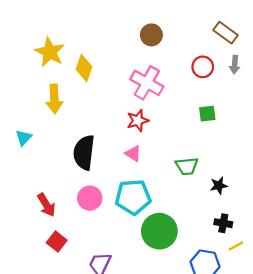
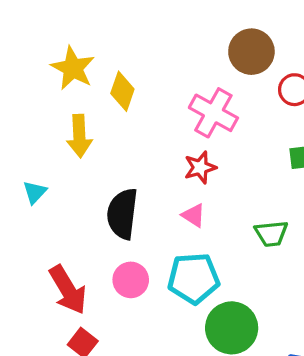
brown circle: (151, 35) -> (251, 52), moved, size x1.4
red arrow: (46, 205) -> (68, 290), size x1.4

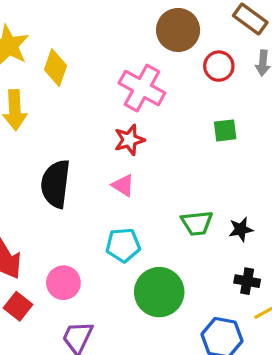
green trapezoid: (271, 234) -> (197, 223), moved
cyan pentagon: (194, 278) -> (123, 245), size x0.7
pink circle: (131, 280) -> (63, 283), moved

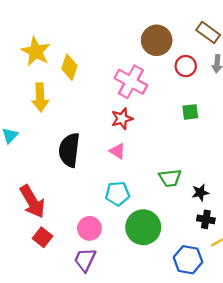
black star: (241, 229) -> (200, 193), moved
pink circle: (63, 283) -> (89, 228), moved

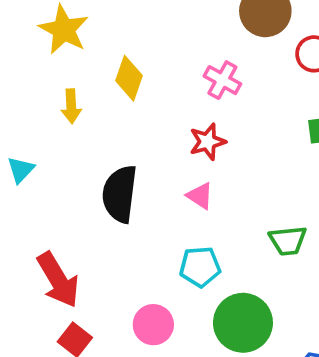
yellow diamond: (69, 67) -> (129, 78), moved
pink cross: (131, 82) -> (222, 80), size x0.7
yellow arrow: (40, 97) -> (71, 106), size x0.7

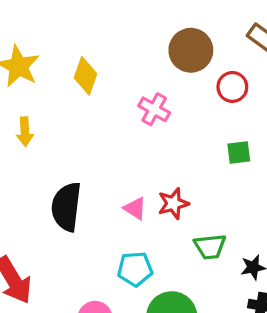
yellow diamond: (129, 78) -> (85, 76), moved
red star: (207, 142) -> (173, 204), moved

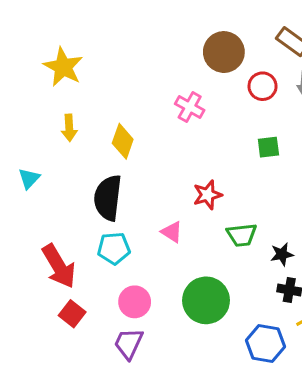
yellow diamond: (85, 76) -> (123, 141), moved
pink triangle: (135, 208) -> (172, 232), moved
cyan pentagon: (135, 269) -> (114, 248), moved

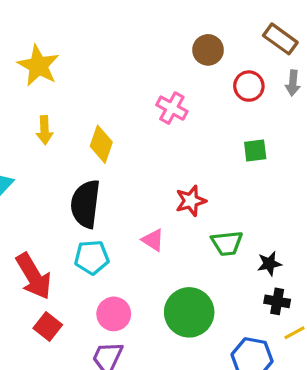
brown circle: (224, 52) -> (208, 50), size x0.7

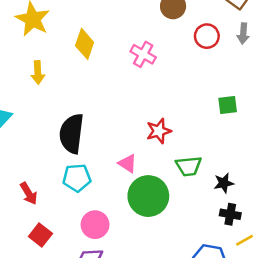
yellow diamond: (101, 144) -> (85, 44), moved
green square: (255, 150) -> (228, 105), moved
red arrow: (34, 276) -> (29, 193), size x0.6
green circle: (189, 312) -> (148, 196), moved

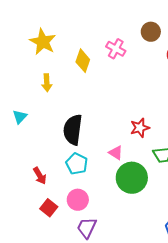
pink cross: (143, 54) -> (116, 49), moved
cyan pentagon: (77, 178) -> (77, 164), turned 30
pink circle: (95, 225) -> (78, 200), moved

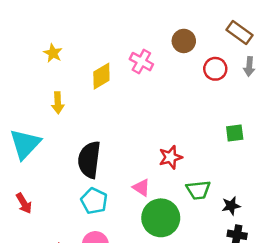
yellow star: (43, 42) -> (53, 53), size x0.6
yellow diamond: (83, 61) -> (101, 76), turned 40
cyan triangle: (20, 117) -> (25, 144), size x1.8
red arrow: (40, 176) -> (24, 203), moved

